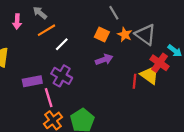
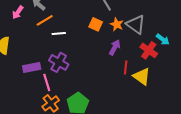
pink arrow: (17, 21) -> (18, 12), turned 32
white line: (62, 44) -> (59, 33), turned 40
purple arrow: (104, 60) -> (115, 47), moved, turned -42
yellow triangle: (150, 75) -> (142, 76), moved

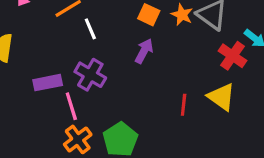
white line: (59, 33) -> (90, 29), turned 72
purple arrow: (115, 47) -> (144, 51), moved
red line: (126, 67) -> (184, 105), moved

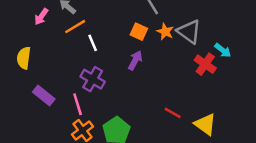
purple rectangle: (48, 83) -> (44, 95), moved, turned 50
yellow triangle: (221, 97) -> (205, 124), moved
red line: (184, 105) -> (173, 113), moved, turned -66

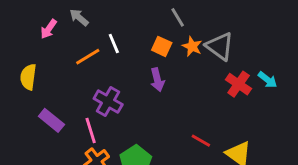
orange line: (75, 27) -> (88, 57), moved
white line: (93, 43) -> (114, 44), moved
cyan arrow: (223, 50) -> (268, 80), moved
purple arrow: (135, 60) -> (157, 80), turned 138

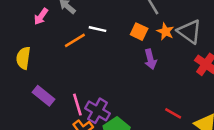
white line: (114, 44) -> (98, 29), turned -54
purple arrow: (157, 80) -> (150, 59), moved
purple cross: (108, 102) -> (98, 111), moved

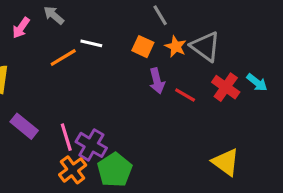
red line: (173, 113) -> (185, 95), moved

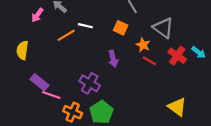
orange star: (176, 47) -> (143, 45), moved
purple arrow: (157, 81) -> (113, 59), moved
pink line: (66, 137) -> (51, 95), moved, turned -54
purple cross: (91, 145) -> (90, 83), moved
orange cross: (73, 170) -> (73, 112), turned -30

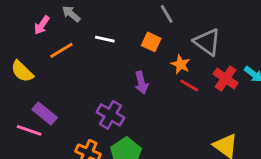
orange line: (66, 35) -> (61, 50), moved
yellow semicircle: (22, 50) -> (22, 71), turned -54
pink line: (51, 95) -> (29, 130), moved

